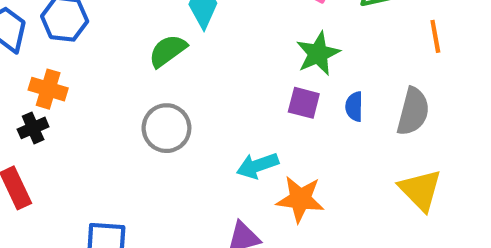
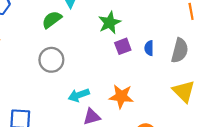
green star: (318, 54) -> (110, 23), moved
purple square: (304, 103) -> (123, 46), turned -35
cyan arrow: (258, 166) -> (79, 95), moved

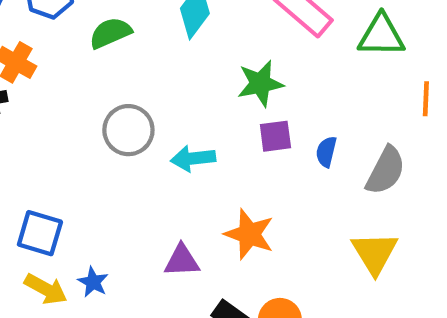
green semicircle: (52, 20) -> (110, 33), moved
cyan arrow: (79, 95) -> (193, 158), moved

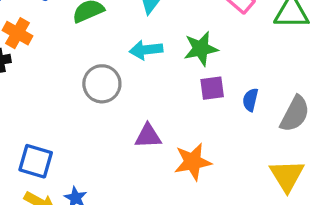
cyan arrow: (193, 158) -> (146, 50), moved
orange star: (249, 234) -> (193, 162), turned -30
purple triangle: (182, 261) -> (148, 136), moved

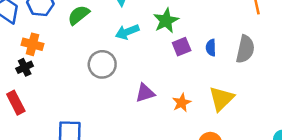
orange star: (193, 162) -> (182, 103), size x0.7
yellow triangle: (287, 176) -> (221, 99), moved, turned 32

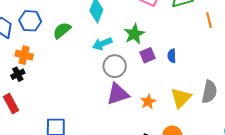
gray semicircle: (245, 49) -> (209, 92), moved
gray circle: (102, 64) -> (115, 66), moved
purple triangle: (145, 93) -> (118, 94), size x1.4

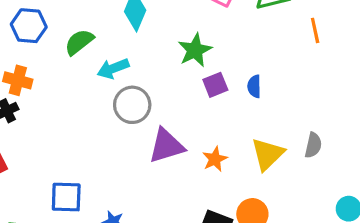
cyan arrow: (102, 44) -> (113, 68), moved
gray circle: (115, 66) -> (132, 105), moved
gray semicircle: (209, 92) -> (313, 145), size x0.7

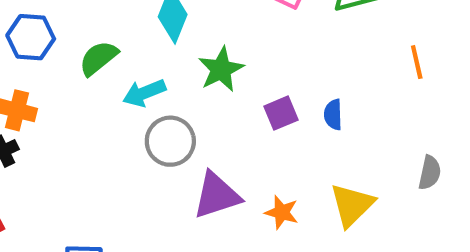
orange line: (315, 30) -> (417, 62), moved
green star: (195, 50) -> (221, 69), moved
gray semicircle: (313, 145) -> (430, 173), moved
orange star: (215, 159) -> (282, 212), turned -30

